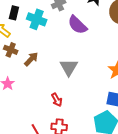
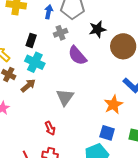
black rectangle: (14, 13) -> (31, 40), moved
cyan cross: (37, 19) -> (35, 62), moved

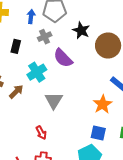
black star: (97, 29) -> (81, 30), turned -30
cyan cross: (35, 62) -> (37, 72), moved, turned 36

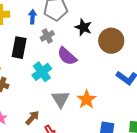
black rectangle: (16, 46) -> (19, 48), size x1.5
brown arrow: (16, 92) -> (32, 118), moved
orange star: (103, 104) -> (87, 99), moved

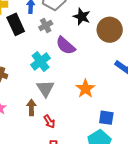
black rectangle: (19, 48) -> (16, 24), moved, turned -35
gray triangle: (61, 99) -> (45, 88), moved
brown arrow: (32, 118) -> (31, 107), turned -42

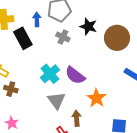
gray cross: (46, 25) -> (63, 37), moved, turned -32
purple semicircle: (66, 46) -> (75, 75), moved
brown arrow: (31, 107) -> (77, 118), moved

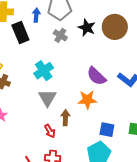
brown circle: (117, 38) -> (115, 27), moved
purple semicircle: (75, 75) -> (96, 76), moved
orange star: (96, 98) -> (87, 100), turned 30

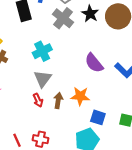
gray cross: (60, 35) -> (63, 18), size x1.5
orange star: (87, 100) -> (80, 96), moved
red arrow: (50, 131) -> (38, 100), moved

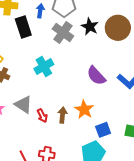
gray triangle: (43, 79) -> (23, 104), moved, turned -30
orange star: (80, 96) -> (84, 109), turned 30
blue square: (98, 117) -> (103, 130), turned -35

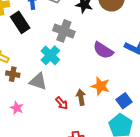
gray cross: (63, 33) -> (64, 31), moved
gray triangle: (23, 104) -> (38, 81), moved

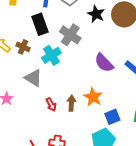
black rectangle: (20, 22) -> (40, 24), moved
brown cross: (13, 74) -> (23, 47), moved

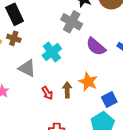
black rectangle: (40, 24) -> (15, 14), moved
gray cross: (70, 35) -> (72, 22), moved
cyan cross: (51, 55) -> (52, 52), moved

